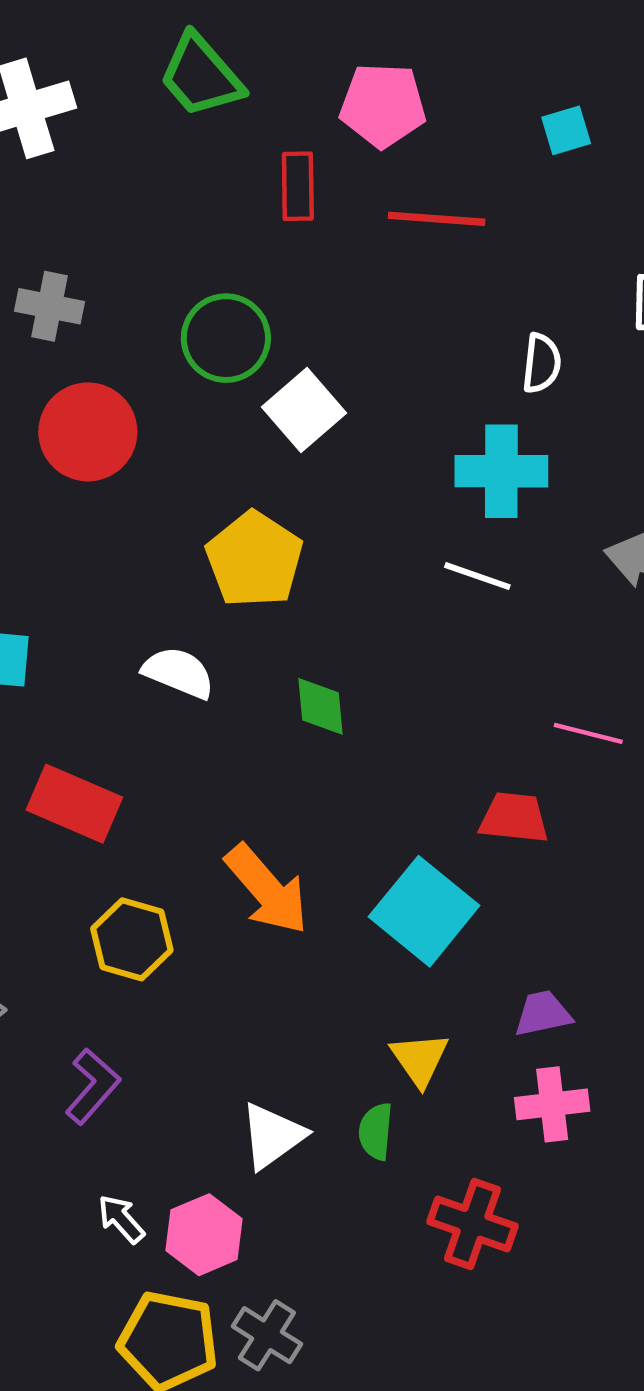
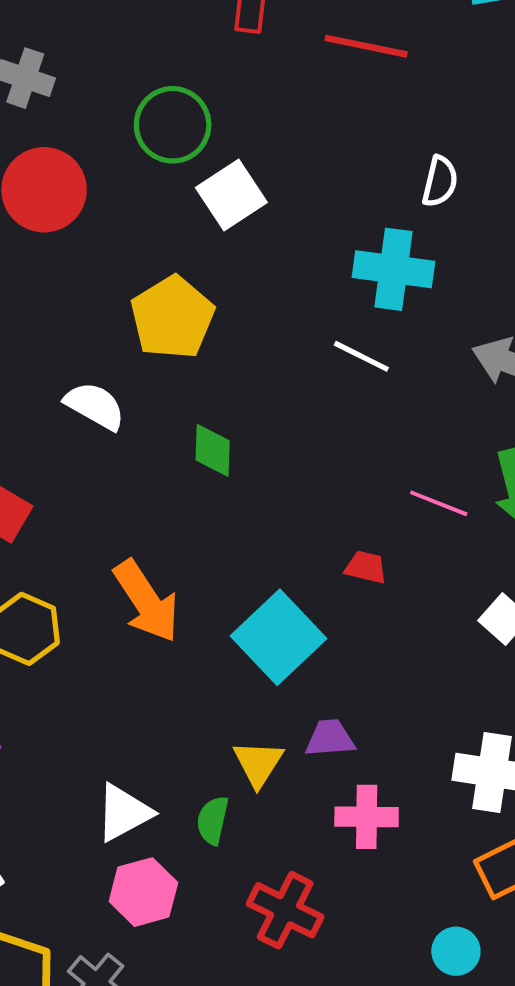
red trapezoid: (514, 818) -> (366, 567), size x0.7
purple trapezoid: (543, 1014) -> (330, 738), moved
pink hexagon: (204, 1235) -> (143, 892), moved

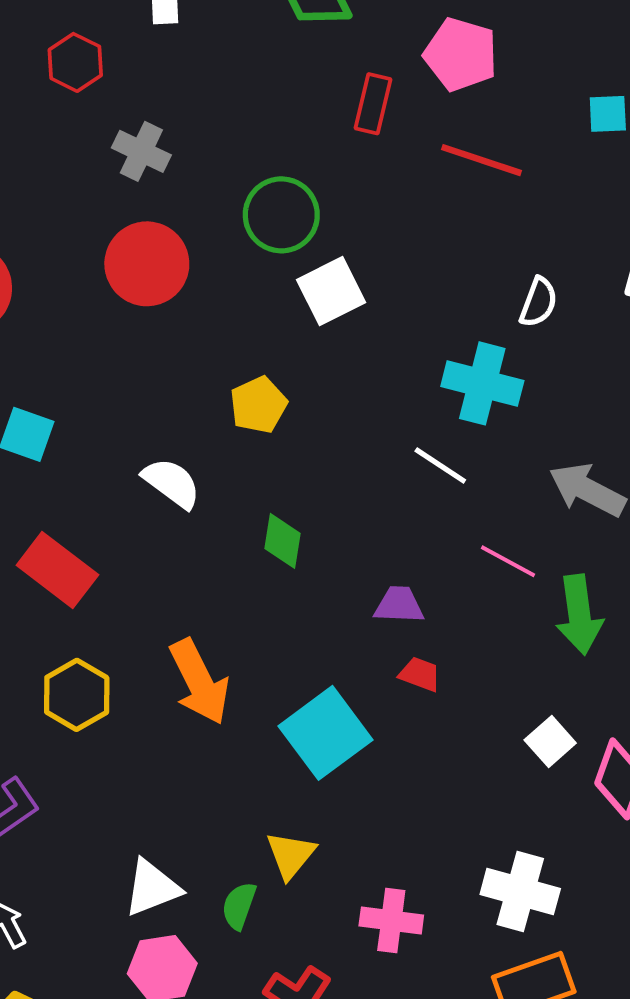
yellow pentagon: (172, 317) -> (258, 405), size x0.7
pink line: (439, 503) -> (508, 561), moved
purple trapezoid: (330, 738) -> (399, 605), moved

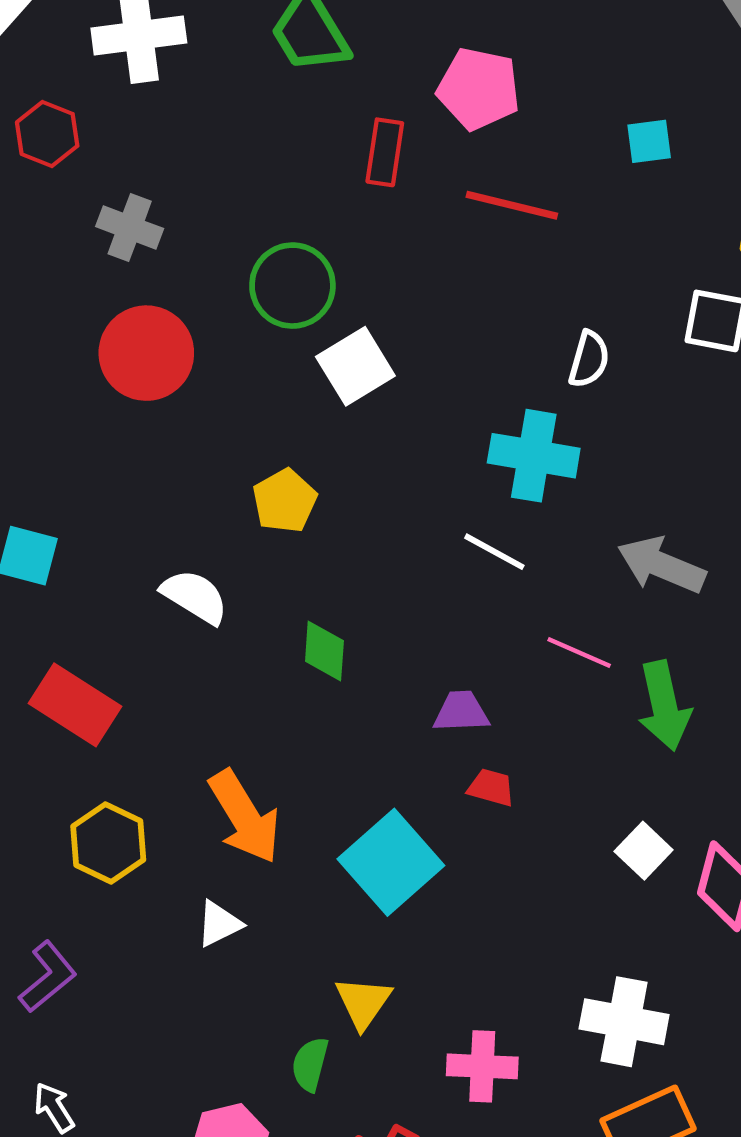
white triangle: (152, 888) -> (219, 924), moved, size x0.7

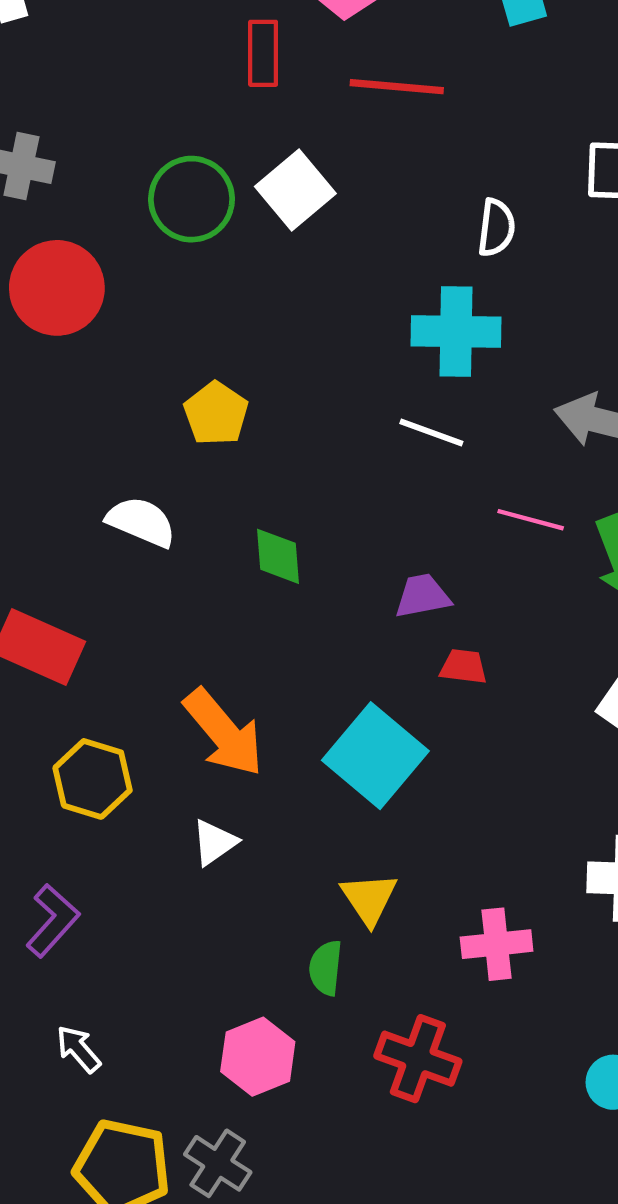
white square: (355, 366) -> (295, 190), moved

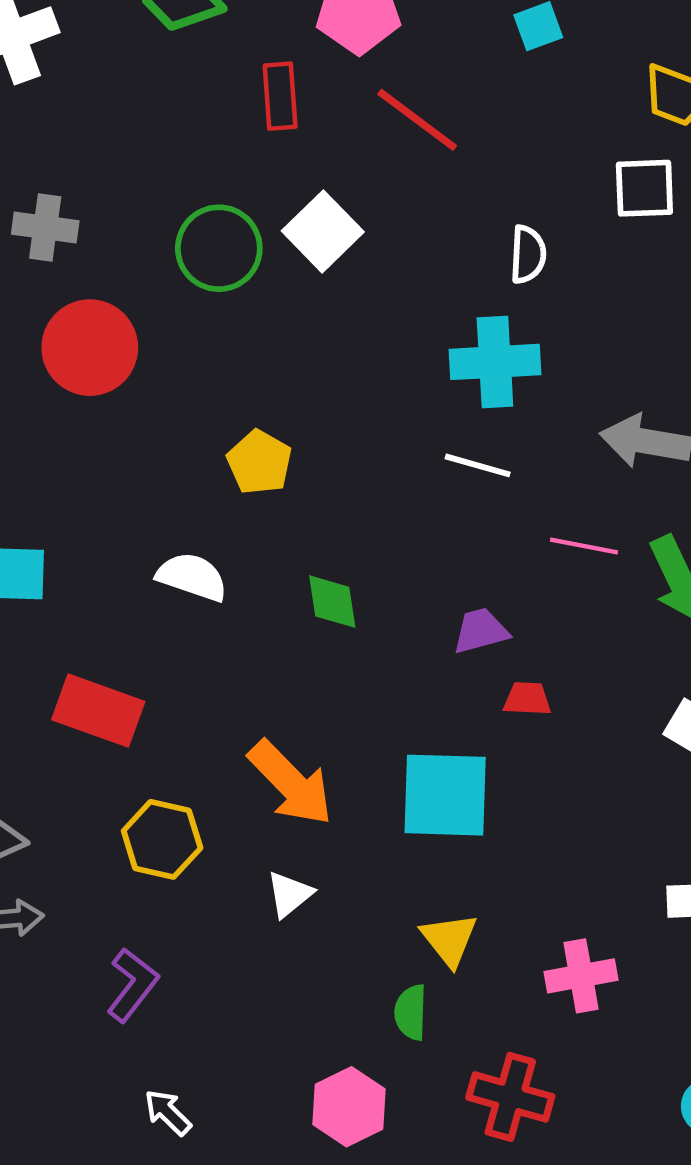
red line: (397, 87) -> (417, 120), turned 36
cyan square: (375, 756) -> (445, 795), turned -34

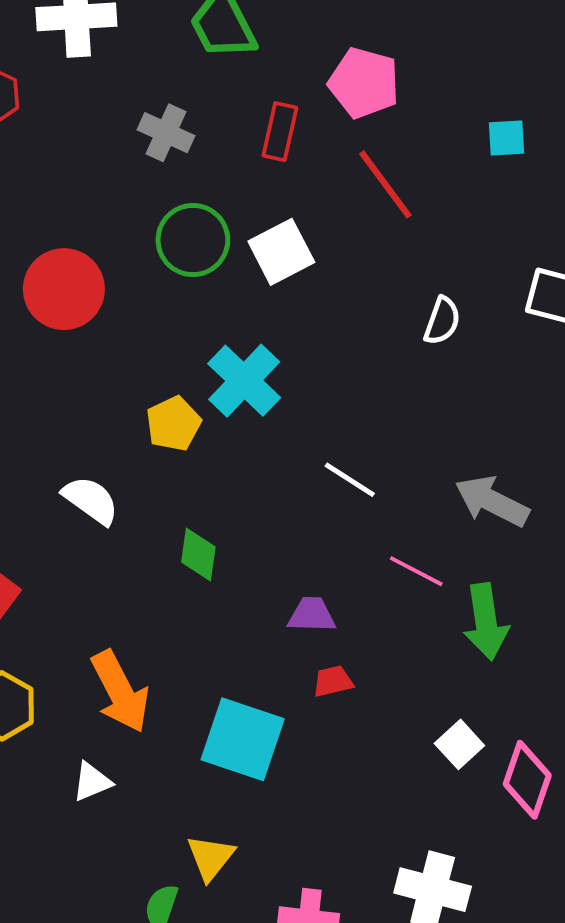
gray cross: (45, 227) -> (166, 133), moved
cyan cross: (495, 362) -> (244, 381), moved, turned 30
red trapezoid: (527, 699) -> (333, 681), turned -33

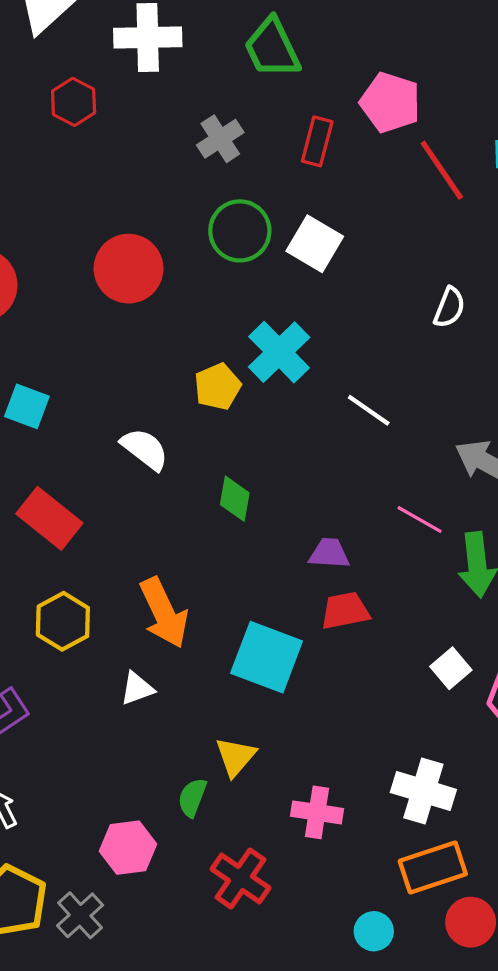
gray cross: (166, 133) -> (220, 139), turned 30
red line: (385, 184) -> (442, 170), moved
white square: (281, 252) -> (315, 244), turned -34
white line: (350, 480) -> (369, 410), moved
red trapezoid: (333, 681) -> (345, 611), size x1.4

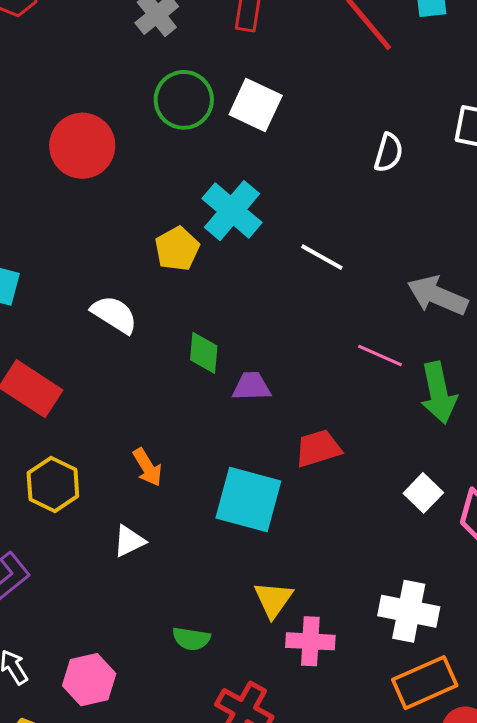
purple trapezoid: (329, 553) -> (251, 386), moved
orange arrow: (164, 613) -> (147, 467), size x0.6
yellow triangle: (236, 757) -> (273, 600), moved
green semicircle: (192, 797) -> (191, 639), turned -96
pink hexagon: (128, 848) -> (89, 680), moved

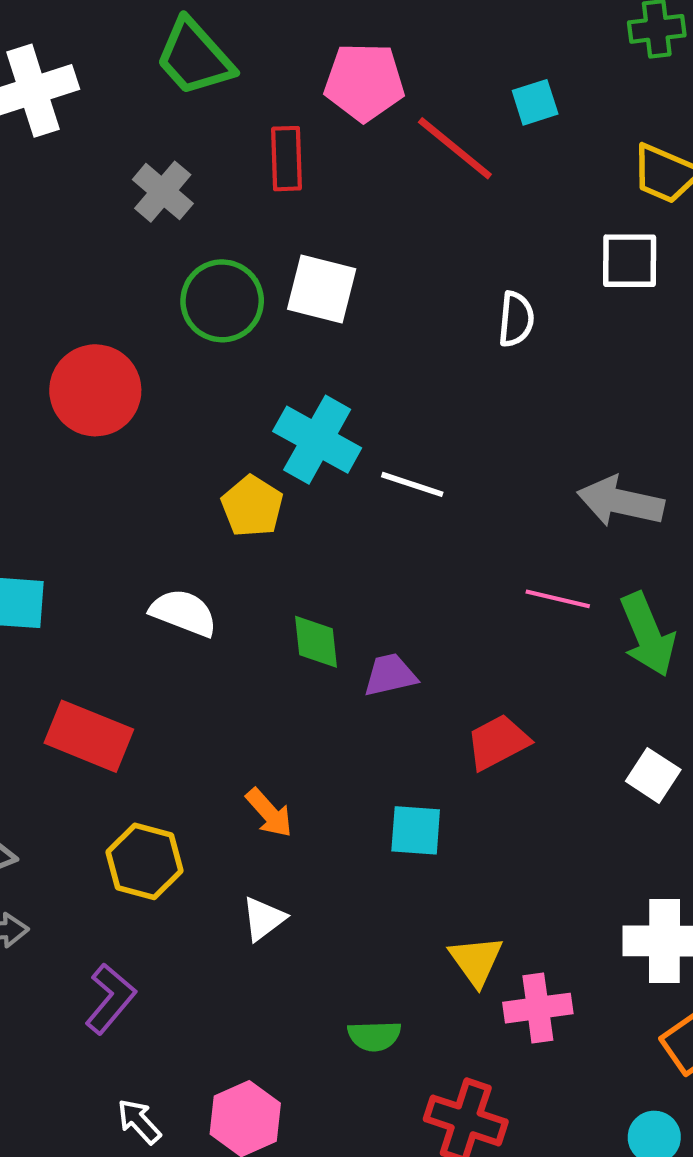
white line: (322, 257) -> (412, 484), moved
cyan square: (248, 499) -> (416, 830), size x0.6

